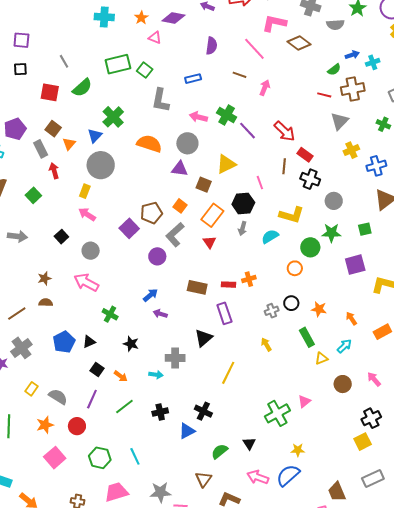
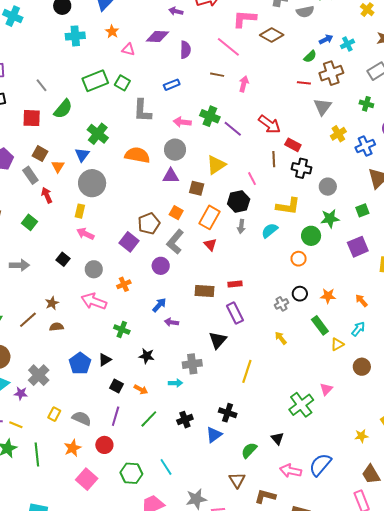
purple diamond: (173, 18) -> (157, 37), moved
orange cross: (249, 279) -> (124, 284), moved
brown line: (17, 314) -> (28, 320), moved
yellow star: (298, 450) -> (361, 436), moved

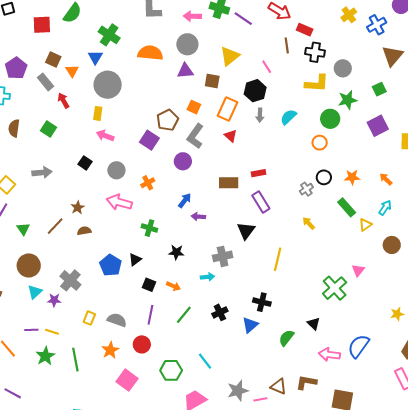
yellow L-shape: (288, 206) -> (317, 83), moved
brown triangle: (237, 480) -> (279, 386), moved, turned -30

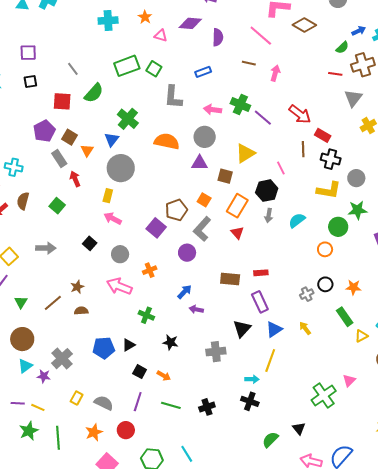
purple pentagon: (16, 68) -> (44, 131), moved
blue pentagon: (111, 265) -> (104, 348), turned 30
cyan arrow: (207, 277) -> (252, 379), moved
green line: (184, 315) -> (171, 405), turned 60
blue triangle: (250, 325) -> (274, 329), moved

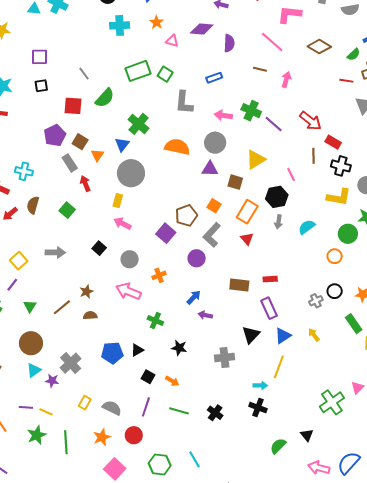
brown diamond: (304, 25) -> (319, 47), moved
black cross: (207, 407) -> (215, 413), turned -35

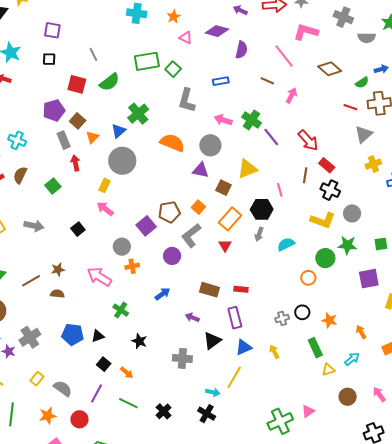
gray circle: (130, 259) -> (122, 247), moved
purple arrow: (205, 315) -> (192, 318), moved

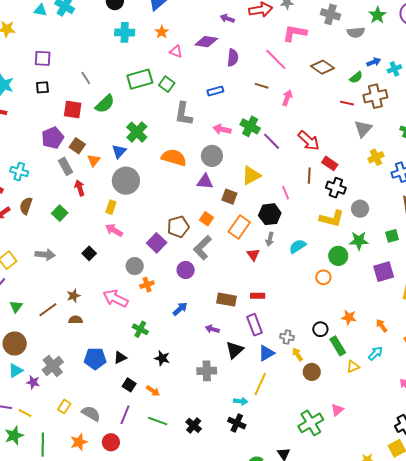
red triangle: (225, 245) -> (253, 255), moved
black circle: (302, 312) -> (320, 329), moved
gray cross: (282, 318) -> (287, 337), moved, turned 32
brown circle: (348, 397) -> (312, 372), moved

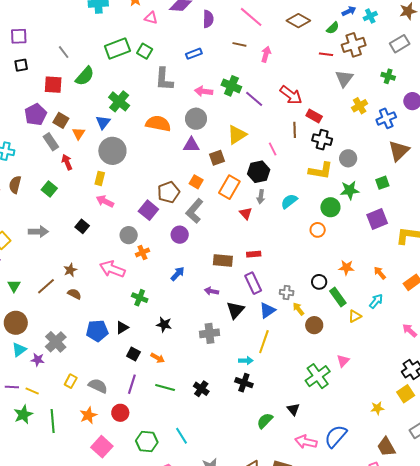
brown square: (229, 197) -> (217, 158), turned -35
brown semicircle: (76, 320) -> (74, 294), turned 32

